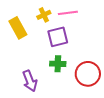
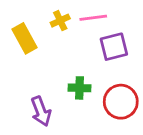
purple square: (58, 37) -> (114, 47), moved

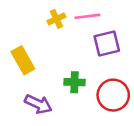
yellow rectangle: (24, 38) -> (23, 60), moved
purple arrow: (41, 111) -> (38, 104), turned -44

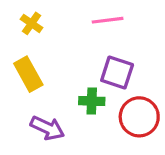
yellow cross: (56, 19) -> (32, 23), moved, turned -30
purple square: (107, 43) -> (117, 73), moved, turned 32

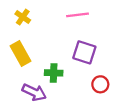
green cross: (92, 101) -> (54, 73), moved
red circle: (139, 117) -> (100, 84), size x0.6

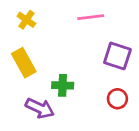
purple square: (84, 52) -> (117, 56), moved

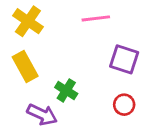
yellow cross: (26, 20) -> (28, 21), size x1.5
green cross: (63, 85) -> (66, 90), turned 30

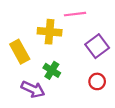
yellow cross: (28, 21) -> (50, 32), moved, turned -30
purple square: (124, 59) -> (97, 46), turned 35

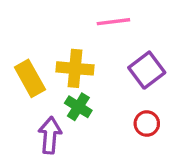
yellow cross: (50, 32) -> (75, 68), moved
purple arrow: (33, 89) -> (50, 135), turned -110

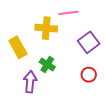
yellow cross: (75, 68) -> (46, 28), moved

